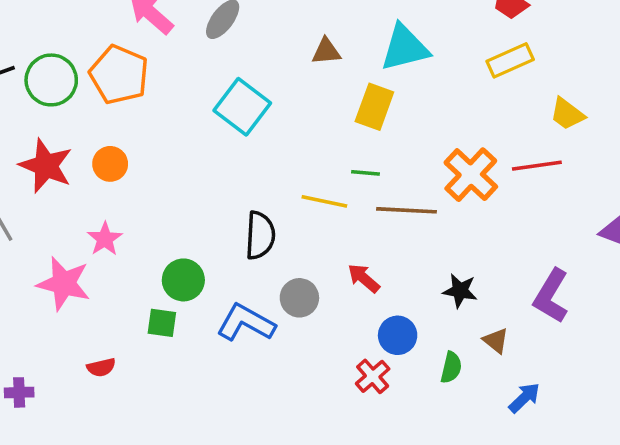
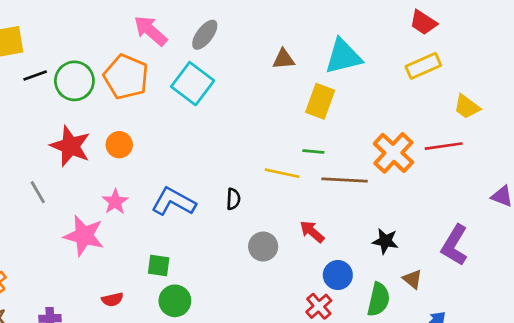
cyan square: (242, 107) -> (193, 84), moved
black semicircle: (260, 235) -> (233, 199), size x0.6
green circle: (183, 280) -> (175, 301), moved
blue L-shape: (246, 323) -> (174, 202), moved
green semicircle: (451, 367) -> (379, 299), size x1.4

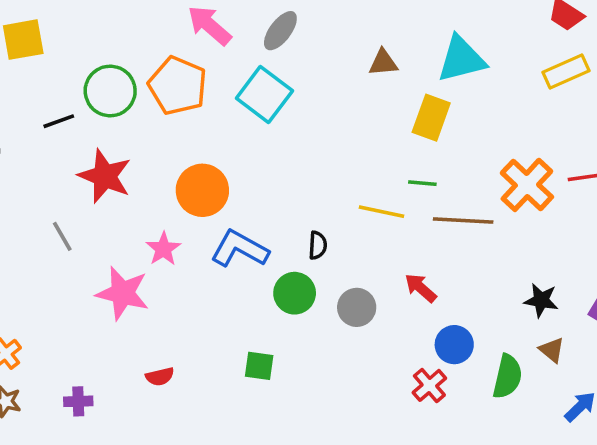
black line: (35, 75) -> (59, 121), moved
orange circle: (119, 145) -> (202, 190), moved, size x1.5
black star: (385, 241) -> (541, 300), moved
green square: (159, 266) -> (259, 366), moved
green circle: (175, 301) -> (295, 293), moved

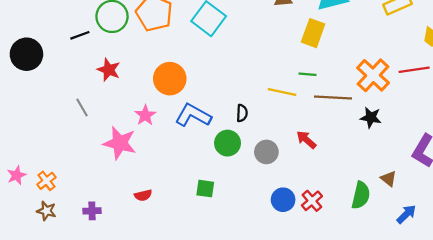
red star: (105, 176) -> (109, 70), size x0.7
black star: (541, 300) -> (371, 118), moved
blue circle: (454, 345) -> (283, 200), moved

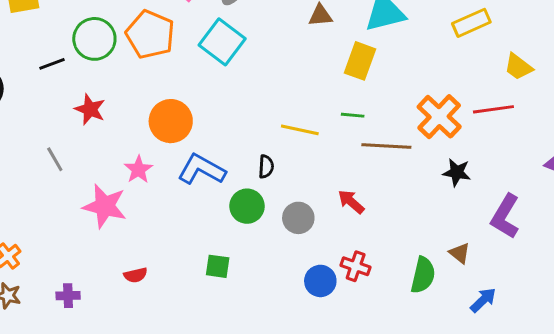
yellow line: (282, 92) -> (300, 130), moved
black star: (371, 118) -> (457, 172), moved
red cross: (312, 201) -> (356, 266), moved, turned -30

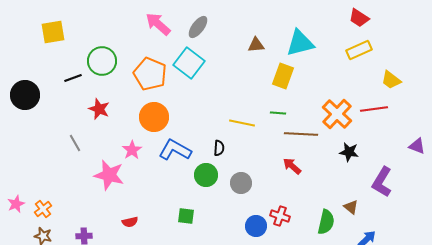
orange pentagon: (150, 35) -> (150, 74), moved
red arrow: (351, 202) -> (292, 166), moved

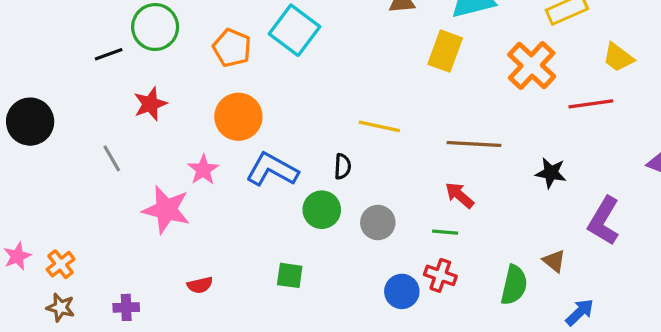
orange pentagon: (150, 74) -> (232, 48), size x0.7
black circle: (25, 95) -> (30, 122), moved
red star: (99, 109) -> (150, 104), turned 30
green line: (278, 113) -> (445, 232), moved
orange cross: (337, 114) -> (532, 65), moved

